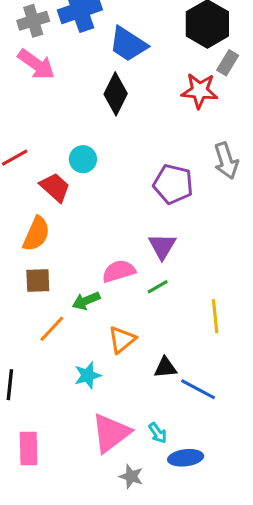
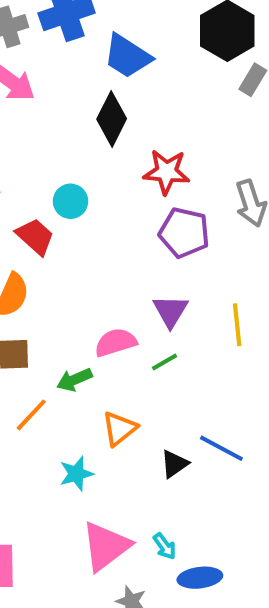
red star: (200, 91) -> (167, 172), moved
yellow line: (215, 316) -> (237, 325), moved
black triangle: (165, 368) -> (174, 464), turned -30
blue line: (198, 389) -> (221, 448), moved

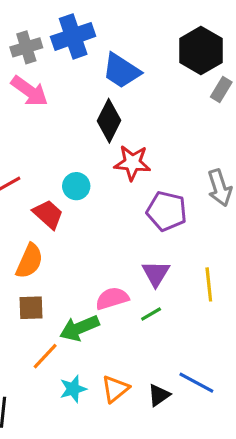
red star: (167, 172) -> (132, 163), moved
green arrow: (74, 380) -> (79, 328), size x1.4
orange triangle: (120, 429) -> (115, 389), moved
cyan star: (76, 474) -> (73, 389), moved

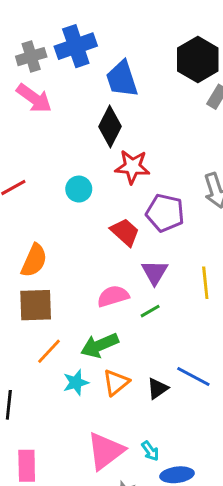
blue trapezoid: (121, 71) -> (122, 79), turned 39
red trapezoid: (48, 214) -> (125, 232), moved
brown square: (31, 308) -> (36, 305), size x1.4
green arrow: (79, 328) -> (100, 345), moved

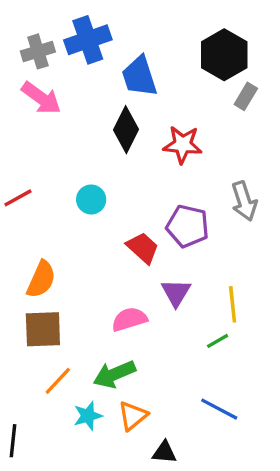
red star: (132, 167) -> (183, 145), moved
green line: (150, 311) -> (218, 341), moved
black triangle: (158, 388) -> (164, 452), moved, turned 40

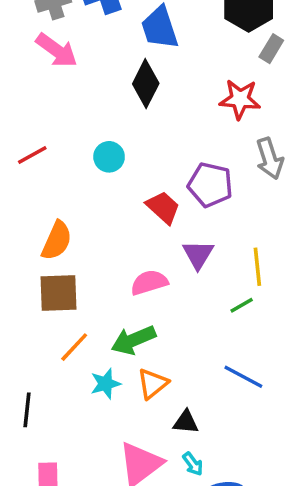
red star: (183, 145) -> (240, 99), moved

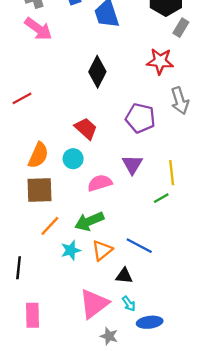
black diamond: (146, 84) -> (97, 72), moved
cyan circle: (109, 157) -> (73, 159), moved
red trapezoid: (163, 207) -> (86, 129), moved
blue line: (243, 377) -> (139, 246), moved

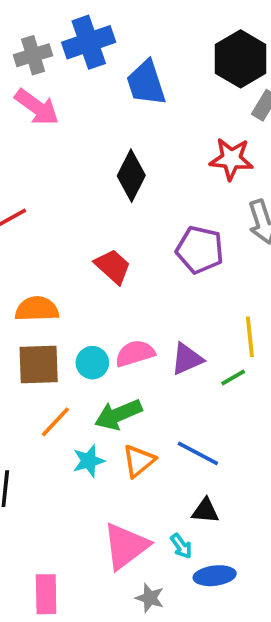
orange semicircle: (38, 155) -> (37, 309), turned -116
cyan circle: (73, 159) -> (92, 363), moved
purple triangle: (132, 164) -> (187, 359), moved, turned 35
black triangle: (124, 276) -> (205, 511), moved
pink rectangle: (32, 315) -> (46, 594), moved

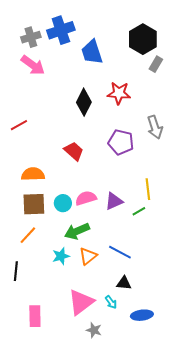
red star: (231, 159) -> (119, 93), moved
orange line: (55, 422) -> (28, 235), moved
blue ellipse: (215, 576) -> (142, 315), moved
pink rectangle: (46, 594) -> (35, 316), moved

